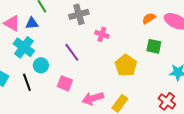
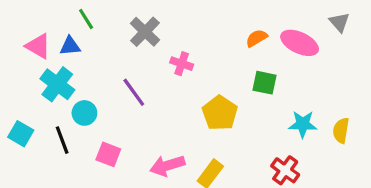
gray cross: (79, 14) -> (145, 32), turned -30
pink square: (65, 83) -> (108, 154), moved

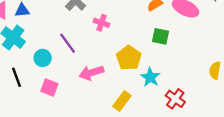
cyan circle: (84, 113) -> (43, 58), moved
cyan star: (303, 124) -> (150, 77), moved, turned 30
pink arrow: (167, 166) -> (91, 73), moved

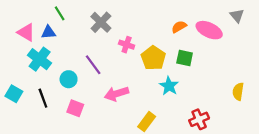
yellow pentagon: (129, 58) -> (153, 58), moved
cyan star: (150, 77) -> (169, 86), moved
red cross: (175, 99) -> (199, 119), turned 30

